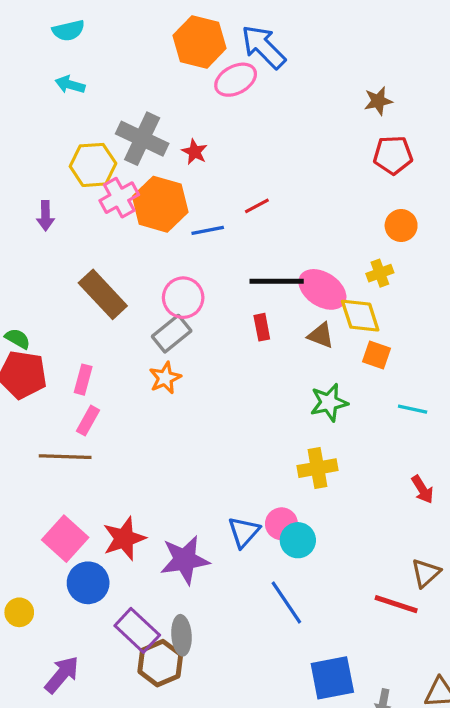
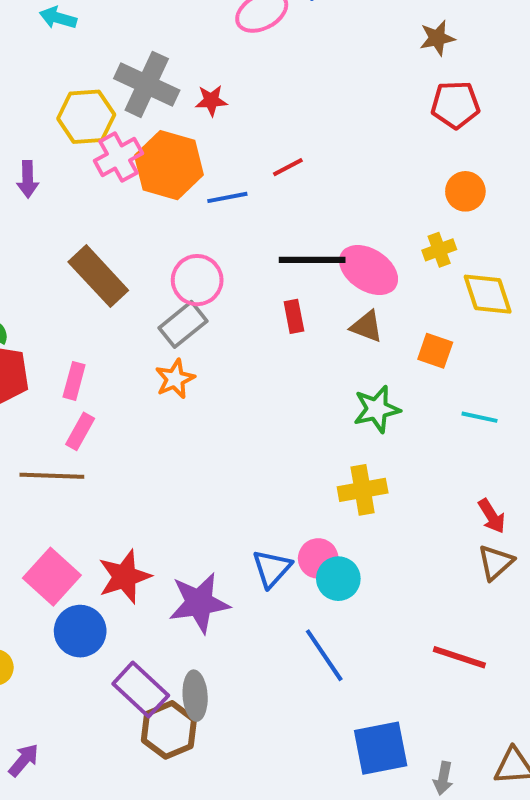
red star: (195, 152) -> (211, 101), turned -30
yellow diamond: (360, 316) -> (488, 294), moved
brown triangle: (426, 573) -> (496, 562), moved
purple arrow: (62, 675) -> (24, 760), moved, size x0.7

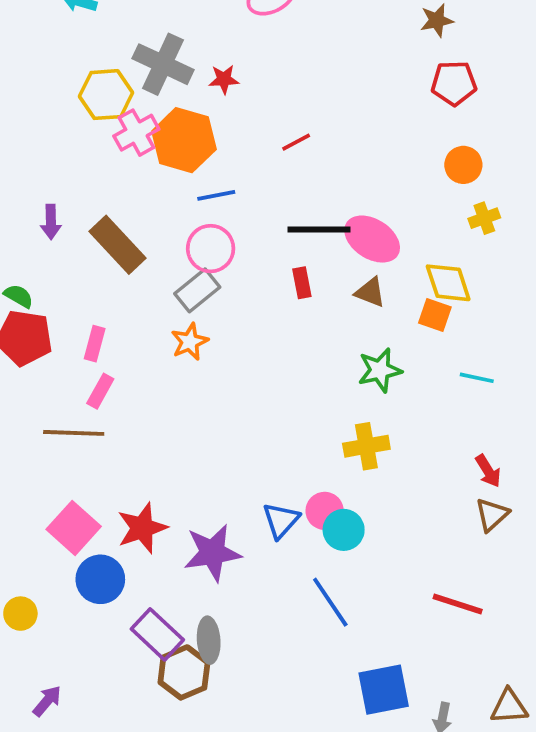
purple arrow: (28, 179) -> (51, 222), moved
blue line: (227, 197) -> (216, 195), moved
yellow cross: (439, 250) -> (484, 218), moved
yellow diamond: (488, 294) -> (448, 283), moved

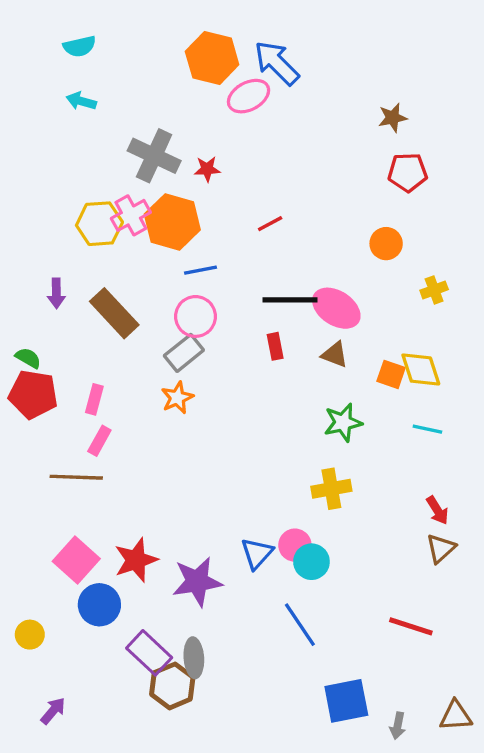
yellow hexagon: (106, 95) -> (99, 224), moved
orange circle: (463, 165) -> (386, 244), moved
yellow diamond: (448, 283) -> (421, 369), moved

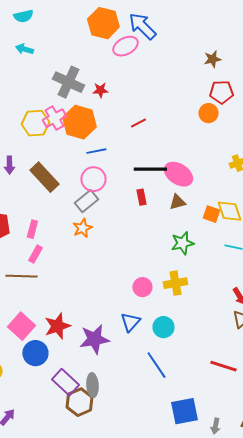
orange circle: (386, 244) -> (208, 113), moved
brown triangle: (335, 355) -> (177, 202), turned -36
pink circle: (295, 545) -> (142, 287), moved

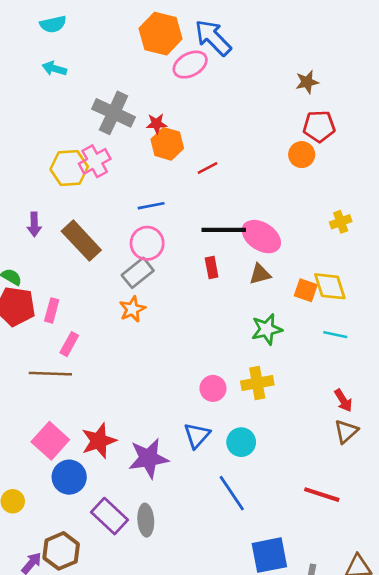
orange hexagon: (79, 122) -> (167, 144), moved, size x0.7
pink rectangle: (32, 229) -> (52, 310), moved
brown hexagon: (79, 402) -> (61, 551), moved

